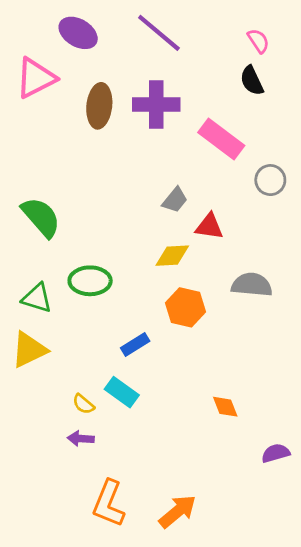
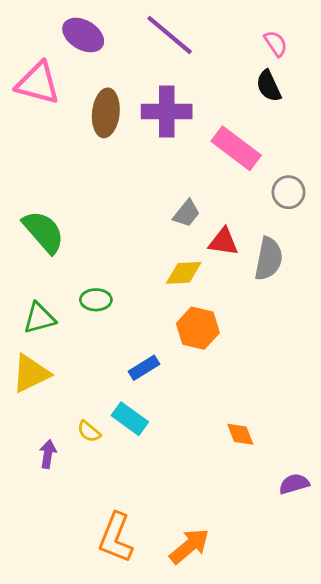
pink triangle: (36, 78) -> (38, 83), turned 42
green ellipse: (90, 281) -> (96, 300), size x0.7
gray semicircle: (252, 285) -> (269, 259), moved, turned 96
green triangle: (37, 298) -> (39, 318), turned -32
purple arrow: (81, 439) -> (48, 454), moved, turned 95

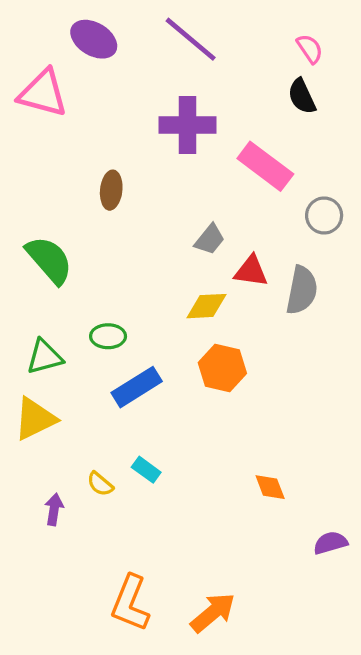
brown ellipse: (106, 113) -> (111, 190), moved, size x0.7
blue rectangle: (144, 368) -> (137, 387), moved, size x1.4
cyan rectangle: (130, 419) -> (146, 470), size x0.7

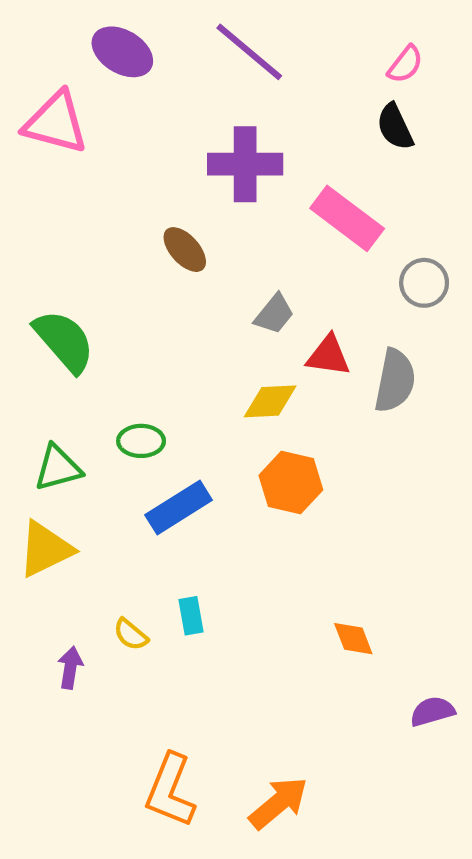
pink semicircle: (310, 49) -> (405, 64), turned 72
brown ellipse: (111, 190) -> (185, 250), moved, turned -48
cyan rectangle: (146, 470) -> (191, 616), turned 44

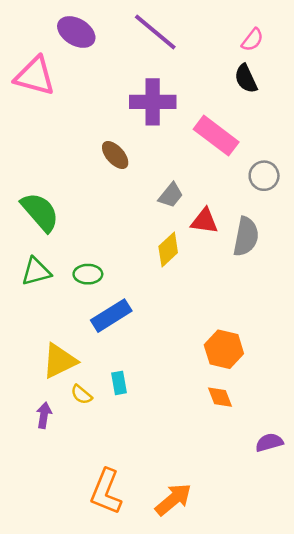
yellow diamond: (270, 401) -> (168, 250), turned -40
green triangle: (58, 468) -> (36, 272), moved
orange hexagon: (291, 483) -> (224, 349), moved
yellow triangle: (45, 549) -> (59, 361), moved

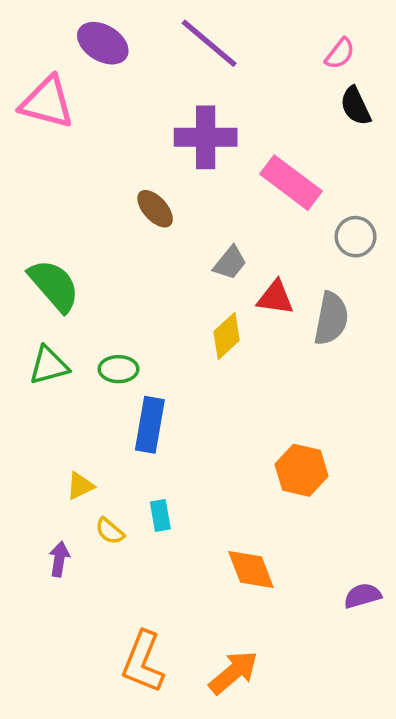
black semicircle: (246, 79) -> (356, 106), moved
blue rectangle: (111, 316) -> (150, 425), turned -48
yellow triangle: (59, 361) -> (80, 486), size x0.6
orange diamond: (220, 397) -> (251, 570), moved, size x1.4

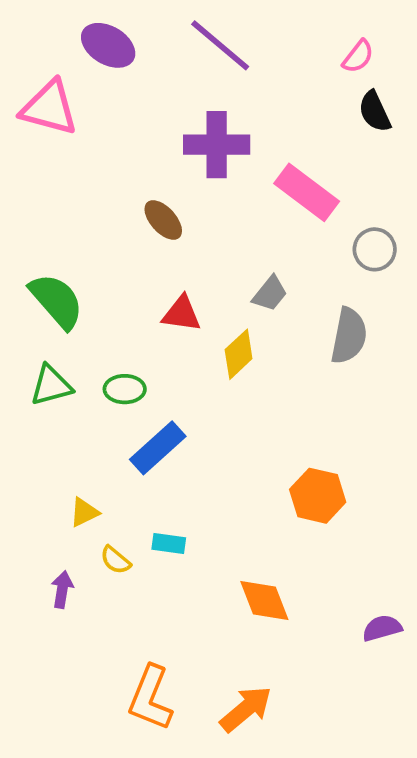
gray trapezoid: (230, 263) -> (270, 294), moved
red triangle: (275, 298) -> (182, 314), moved
blue rectangle: (150, 425) -> (158, 448), turned 38
cyan rectangle: (160, 515) -> (169, 544), turned -72

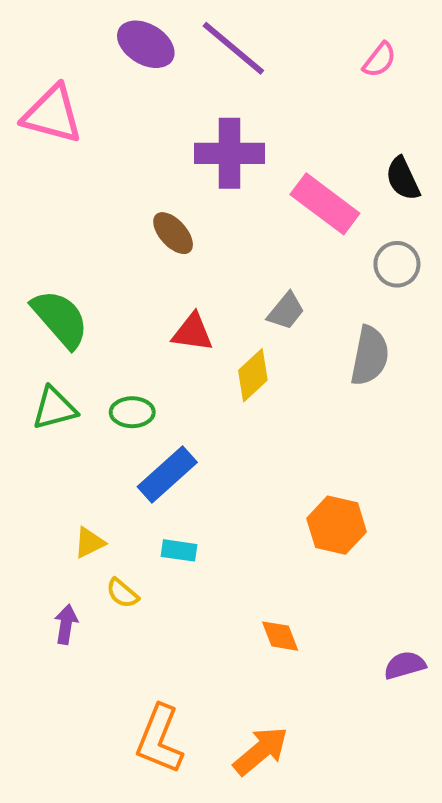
purple ellipse: (108, 45) -> (146, 44), moved
black semicircle: (375, 112) -> (403, 179), moved
cyan rectangle: (169, 544) -> (179, 550), moved
orange diamond: (264, 601) -> (280, 636), size x0.7

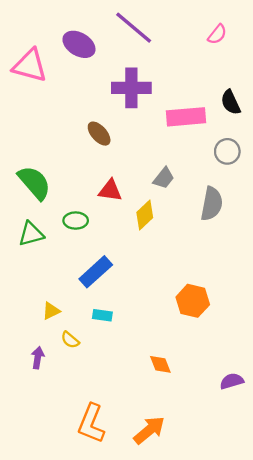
purple ellipse: (146, 44) -> (79, 44), moved
pink rectangle: (325, 204) -> (186, 117), turned -42
green ellipse: (132, 412) -> (76, 221), moved

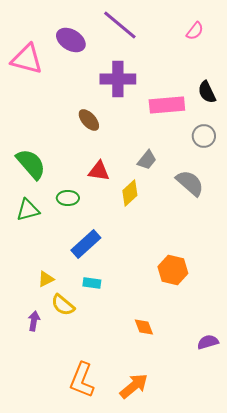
gray semicircle: (212, 204) -> (190, 183), turned -60
yellow semicircle: (70, 340) -> (63, 305), size x1.4

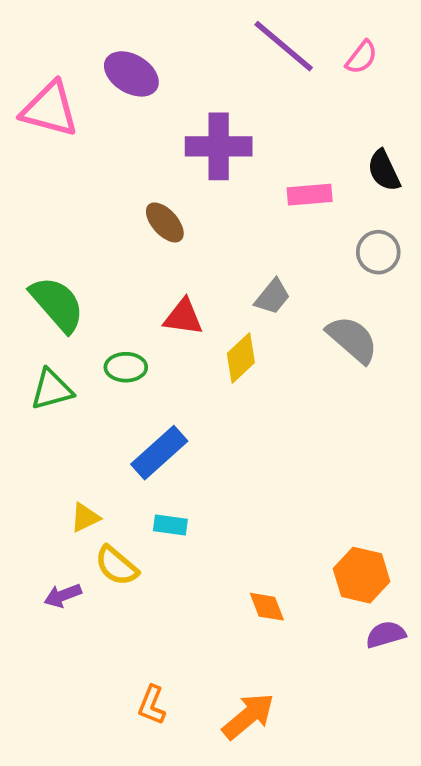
purple line: (120, 25) -> (284, 46), moved
pink rectangle: (167, 105) -> (310, 195), size x0.7
orange hexagon: (173, 270) -> (362, 575), moved
purple arrow: (34, 321) -> (63, 596), turned -120
orange L-shape: (82, 380) -> (152, 705), size x0.6

